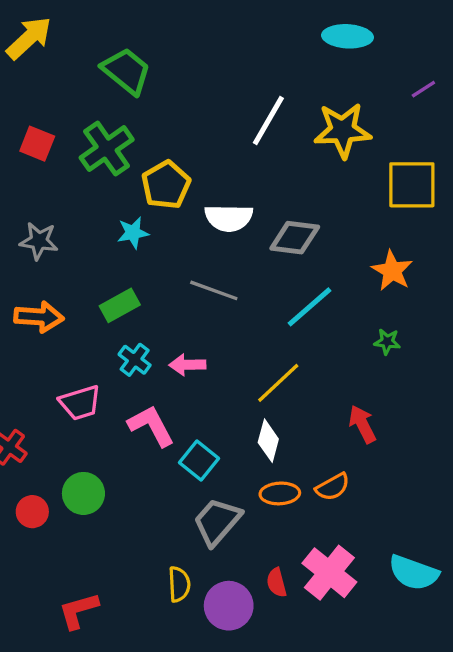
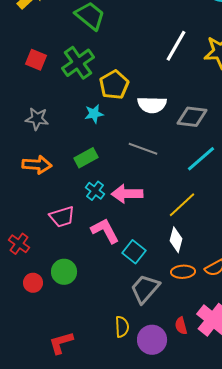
pink arrow: (187, 365) -> (127, 194), size x1.4

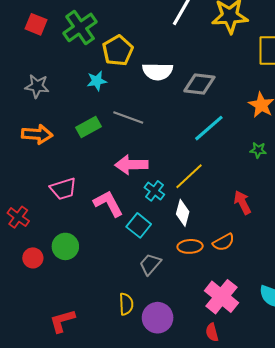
gray line: (143, 149) -> (128, 118), moved
cyan cross: (95, 191) -> (154, 191), moved
gray trapezoid: (145, 289) -> (150, 264), size x0.7
red semicircle: (181, 326) -> (212, 332), moved

